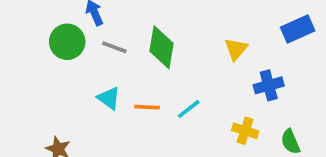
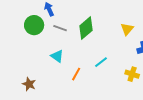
green diamond: (162, 47) -> (86, 28), turned 40
orange line: (147, 107) -> (76, 74), moved, turned -64

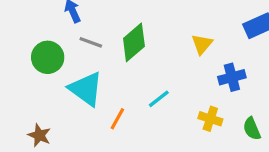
green circle: (34, 25) -> (48, 57), moved
cyan triangle: (57, 56) -> (86, 89), size x1.6

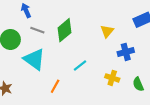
orange line: (117, 119) -> (55, 86), moved

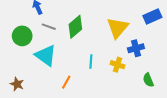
yellow triangle: (107, 31) -> (117, 28), size x1.6
cyan line: (80, 65) -> (91, 62), turned -48
yellow cross: (112, 78) -> (117, 65), moved

